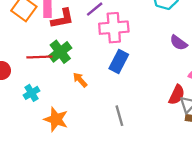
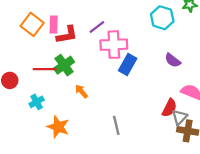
blue rectangle: (119, 61) -> (128, 64), moved

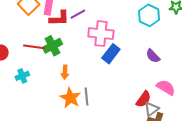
purple line: (97, 27) -> (78, 14), moved
orange arrow: (81, 91) -> (65, 72), turned -144
gray line: (116, 125) -> (87, 96), moved
orange star: (58, 127) -> (70, 98), moved

